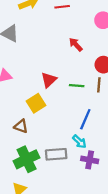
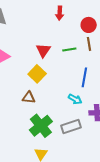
red arrow: (76, 44) -> (60, 13), turned -120
cyan arrow: (79, 142) -> (75, 99), moved
gray rectangle: (56, 154) -> (71, 127), moved

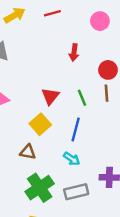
green line: (69, 49) -> (82, 98), turned 72
blue line: (84, 77) -> (76, 129), moved
cyan arrow: (75, 99) -> (72, 159), moved

